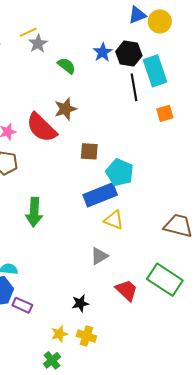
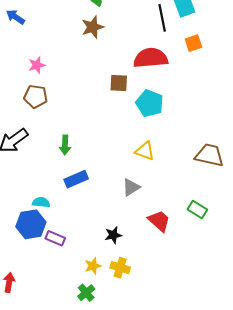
brown star: (65, 109) -> (93, 27), moved
red semicircle: (42, 128) -> (151, 58), moved, turned 132
blue rectangle: (100, 195) -> (76, 179), moved, size x0.7
green arrow: (34, 212) -> (65, 145), size x0.7
green rectangle: (165, 280) -> (197, 209), size x0.6

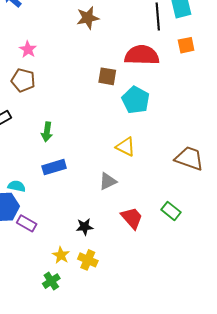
pink star: (37, 65) -> (28, 49), turned -30
yellow star: (93, 266) -> (61, 255), turned -30

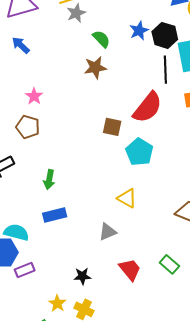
red semicircle: (142, 55) -> (148, 107), turned 124
cyan semicircle: (17, 186) -> (16, 232), size x1.4
purple rectangle: (27, 223) -> (25, 270), turned -54

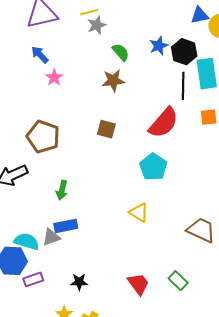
pink star: (34, 96) -> (54, 78), moved
brown pentagon: (28, 127) -> (43, 137), size x1.4
brown square: (112, 127) -> (106, 129), moved
gray triangle: (108, 232) -> (51, 237), moved
black star: (82, 276) -> (79, 282), moved

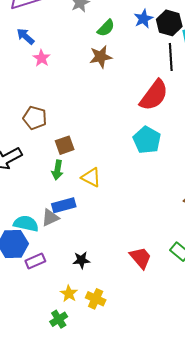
green semicircle: (121, 52) -> (106, 28), turned 90
brown square: (106, 129) -> (65, 145), moved, turned -30
brown pentagon: (43, 137) -> (35, 118), size x0.7
yellow triangle: (139, 212) -> (91, 177), moved

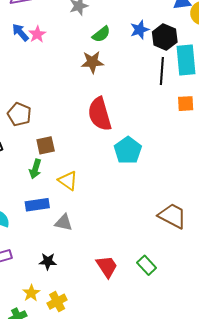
pink star: (42, 58) -> (37, 34), moved
red semicircle: (154, 95) -> (100, 114), moved, turned 120
gray triangle: (50, 218) -> (64, 223), moved, turned 30
yellow cross: (96, 299) -> (57, 302), turned 30

